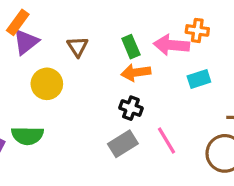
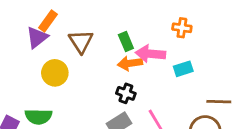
orange rectangle: (18, 22) -> (48, 21), moved
pink arrow: (171, 45) -> (150, 54), moved
brown triangle: (78, 47) -> (81, 41), size x1.4

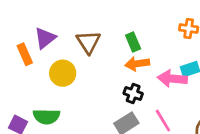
orange rectangle: (48, 21) -> (25, 54), moved, turned -60
pink arrow: (150, 54) -> (172, 79), moved

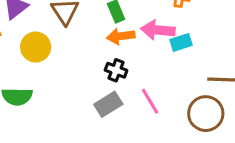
pink arrow: (172, 79) -> (158, 30), moved

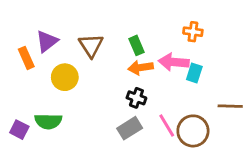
cyan rectangle: (181, 42) -> (194, 73), turned -54
brown circle: (206, 114) -> (193, 131), moved

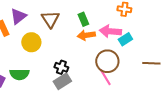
cyan rectangle: (194, 73) -> (125, 39), turned 40
black cross: (136, 98) -> (61, 67), moved
gray rectangle: (130, 128) -> (62, 81), moved
brown circle: (193, 131) -> (107, 61), moved

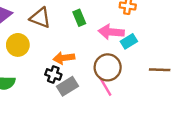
brown triangle: (50, 19) -> (40, 18), turned -36
orange arrow: (86, 35) -> (64, 58), moved
gray rectangle: (62, 81) -> (67, 86), moved

